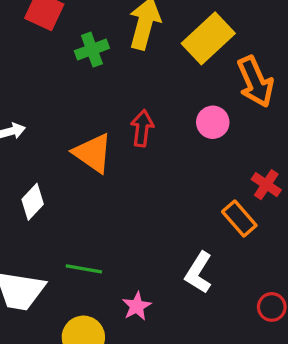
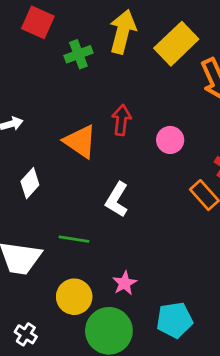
pink circle: (213, 122) -> (170, 140), moved
white L-shape: (199, 273) -> (117, 200), moved
pink star: (137, 306) -> (125, 283), moved

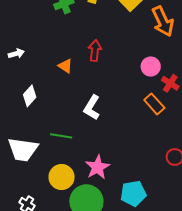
pink circle: (170, 140) -> (151, 67), moved
orange triangle: (80, 141) -> (65, 66), size x0.6
pink star: (125, 283) -> (98, 167), size x1.4

